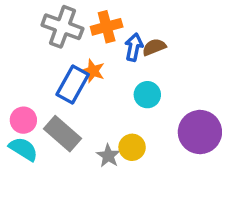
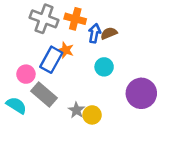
orange cross: (107, 27) -> (75, 19), turned 30
pink circle: (23, 120) -> (26, 74), moved
yellow circle: (132, 147) -> (92, 115), moved

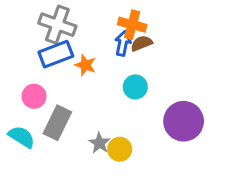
orange cross: (75, 19) -> (132, 25), moved
blue rectangle: (51, 60) -> (56, 54), moved, turned 40
gray rectangle: (44, 95) -> (57, 123), turned 75

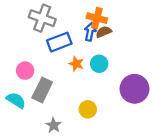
blue rectangle: (56, 54) -> (59, 42), moved
orange star: (85, 65) -> (76, 64), moved
gray star: (99, 143) -> (54, 125), moved

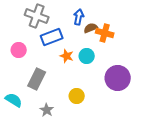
orange cross: (97, 18) -> (105, 33), moved
blue arrow: (90, 32) -> (79, 17), moved
pink circle: (25, 71) -> (19, 50), moved
cyan semicircle: (16, 100) -> (14, 100), moved

